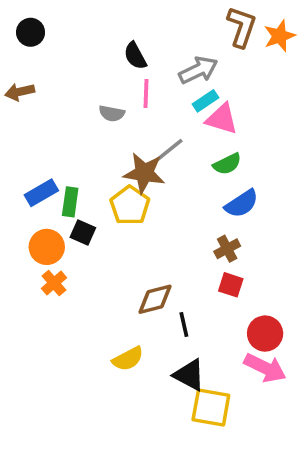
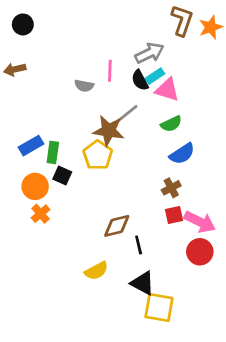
black semicircle: (135, 56) -> (140, 80), moved
red square: (231, 285) -> (174, 215), turned -30
pink arrow: (265, 368) -> (200, 222), moved

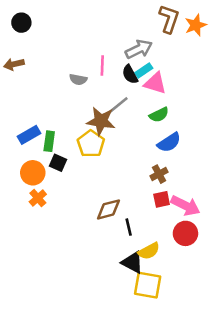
yellow semicircle: (96, 271) -> (149, 251), moved

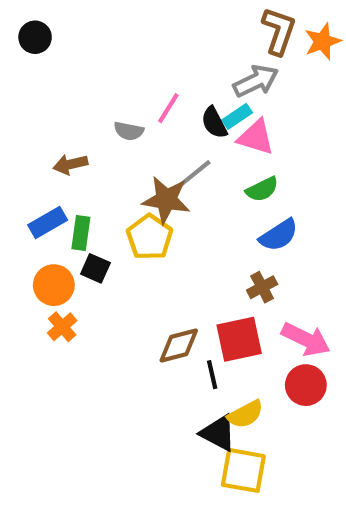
gray arrow: (139, 49) -> (256, 81), moved
brown arrow: (14, 64) -> (70, 164), moved
pink line: (102, 66) -> (168, 108), turned 30
red square: (162, 199) -> (239, 339), moved, size x1.6

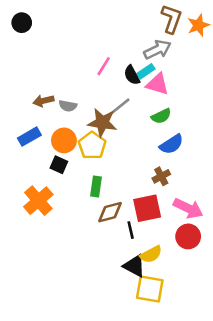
gray semicircle: (129, 131) -> (68, 106), moved
green rectangle: (81, 233) -> (96, 187), moved
orange circle: (54, 285) -> (64, 140), moved
orange cross: (62, 327) -> (38, 201), size x1.6

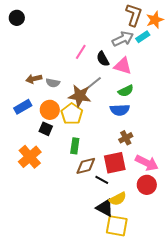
cyan rectangle: (146, 71) -> (143, 37), moved
blue semicircle: (171, 144) -> (120, 110), moved, turned 30
black line: (131, 230) -> (102, 180), turned -48

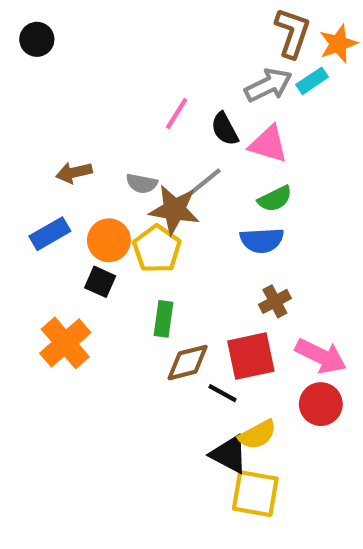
gray semicircle: (53, 83) -> (142, 183), moved

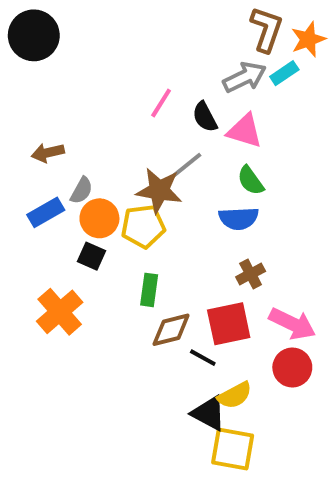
black circle: (37, 39) -> (34, 35), size x1.6
brown arrow: (74, 173) -> (48, 153), moved
gray semicircle: (142, 183) -> (82, 190), moved, turned -72
green semicircle: (275, 199) -> (251, 181), turned 80
yellow pentagon: (157, 249) -> (143, 226), turned 30

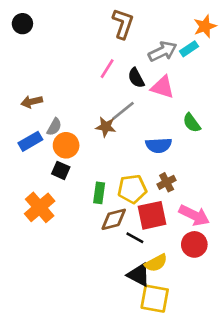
brown L-shape: (266, 29) -> (123, 24), moved
black circle: (34, 35) -> (22, 24), size x0.6
green semicircle: (251, 181) -> (192, 123), moved
brown star: (159, 190) -> (106, 127), size x0.7
yellow pentagon: (143, 226) -> (132, 189), moved

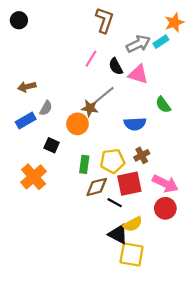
orange circle: (66, 145) -> (77, 124), moved

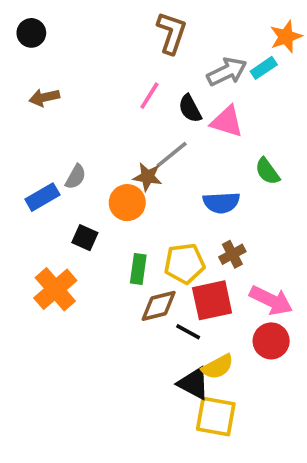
brown arrow: (27, 87) -> (44, 97), moved

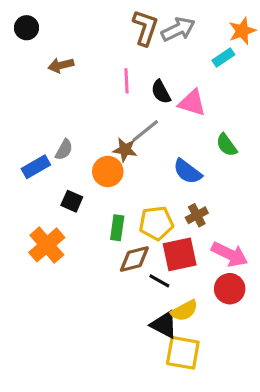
gray arrow: (227, 72) -> (178, 29), moved
pink line: (149, 96) -> (127, 81), turned -35
brown arrow: (44, 97) -> (61, 65), moved
blue semicircle: (221, 203) -> (187, 172), turned 40

